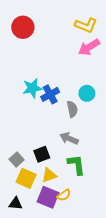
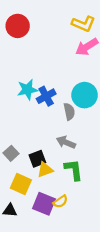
cyan circle: (87, 93) -> (85, 95), size x1.5
gray square: (17, 159) -> (11, 153), moved
yellow triangle: (49, 175) -> (45, 170), moved

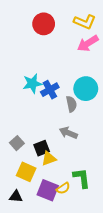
red circle: (18, 26) -> (44, 24), moved
green L-shape: (74, 170) -> (82, 178), moved

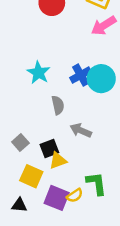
cyan star: (32, 83) -> (39, 73), turned -30
blue cross: (50, 90) -> (81, 75), moved
gray semicircle: (71, 104) -> (58, 105), moved

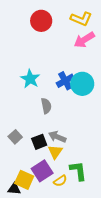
gray arrow: (81, 130) -> (57, 137), moved
yellow triangle: (58, 161) -> (55, 152), moved, turned -35
yellow square: (31, 176) -> (24, 180), moved
purple square: (57, 198) -> (42, 171), moved, turned 35

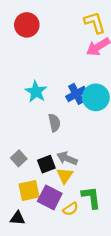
yellow L-shape: (81, 19) -> (95, 23), turned -130
red circle: (41, 21) -> (27, 25), moved
purple square: (42, 171) -> (50, 197), turned -30
yellow square: (24, 180) -> (29, 191), moved, turned -36

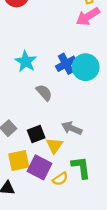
gray semicircle: (54, 123) -> (44, 93), turned -30
gray arrow: (67, 158) -> (72, 128), moved

